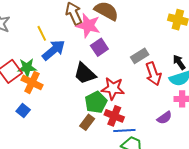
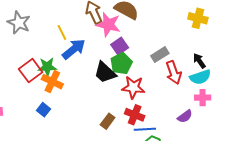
green pentagon: (96, 102) -> (121, 64), moved

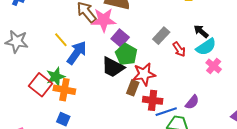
red arrow: (174, 73) -> (179, 49), size x0.7
pink cross: (203, 98) -> (214, 66), turned -35
purple semicircle: (185, 116) -> (192, 102), moved
brown rectangle: (108, 121) -> (133, 88), moved

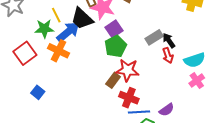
black arrow: (201, 31) -> (169, 40), moved
black trapezoid: (113, 67) -> (82, 19), moved
green star: (56, 77) -> (44, 29), moved
orange cross: (64, 90) -> (59, 51), moved

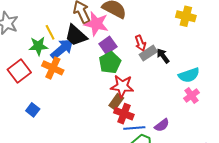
red arrow: (168, 55) -> (140, 43), moved
brown rectangle: (113, 80) -> (116, 102), moved

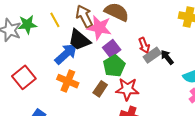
yellow line: (50, 32) -> (55, 20), moved
green star: (38, 46) -> (27, 25), moved
orange cross: (53, 68) -> (68, 81), moved
brown rectangle: (116, 102) -> (100, 89), moved

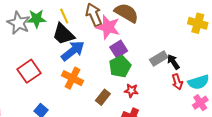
black trapezoid: (79, 40) -> (63, 34), moved
red arrow: (144, 45) -> (177, 82), moved
brown rectangle: (100, 89) -> (103, 97), moved
red star: (127, 89) -> (131, 91), size x0.6

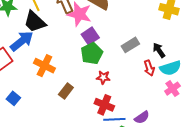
blue arrow: (73, 51) -> (22, 41), moved
black arrow: (173, 62) -> (159, 50), moved
brown rectangle: (103, 97) -> (66, 91), moved

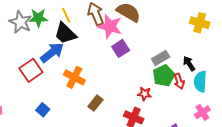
green pentagon: (92, 53) -> (164, 76), moved
cyan semicircle: (170, 68) -> (200, 82), turned 110
red star: (103, 77) -> (145, 94), moved
pink cross: (172, 89) -> (202, 112), moved

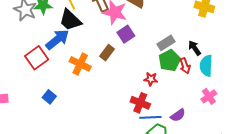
brown rectangle: (95, 103) -> (107, 53), moved

